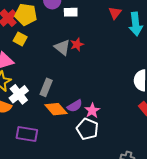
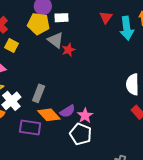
yellow pentagon: (26, 15) -> (39, 24), moved
gray triangle: (62, 47) -> (56, 40), moved
purple rectangle: (27, 134) -> (30, 128), moved

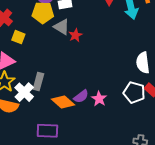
gray rectangle: (39, 93) -> (38, 81), moved
purple rectangle: (30, 128) -> (47, 131), moved
white pentagon: (81, 134) -> (134, 92), moved

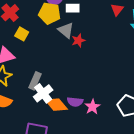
white cross: (24, 92) -> (43, 93), moved
purple semicircle: (81, 96) -> (75, 102), turned 35

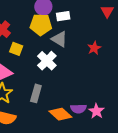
red star: (78, 40) -> (94, 48), moved
white cross: (43, 93) -> (47, 61), moved

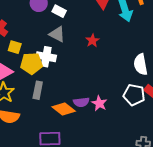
white rectangle: (63, 16) -> (59, 11), turned 40
yellow pentagon: (41, 25) -> (31, 63), moved
white cross: (47, 61) -> (46, 57), turned -30

